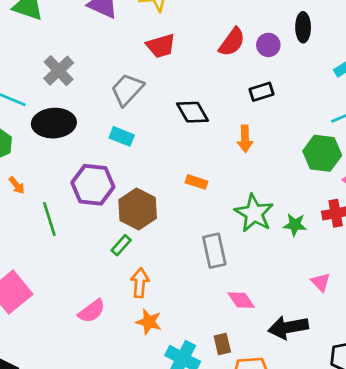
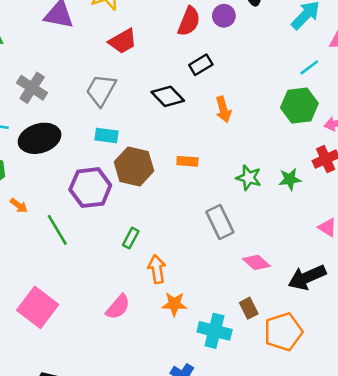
black rectangle: (261, 92) -> (201, 65), moved
brown hexagon: (138, 209) -> (134, 166), moved
green star: (254, 213) -> (249, 178), size x0.7

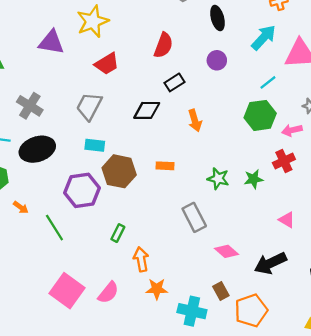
purple circle: (224, 16) -> (217, 60), moved
black diamond: (168, 96) -> (147, 110), turned -44
pink square: (38, 307) -> (67, 291), moved

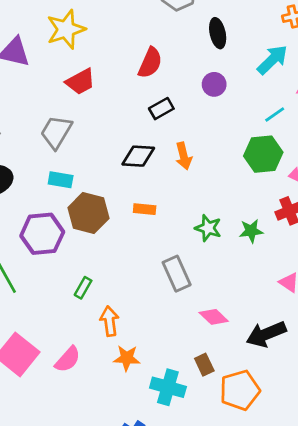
black diamond: (147, 110) -> (138, 156), moved

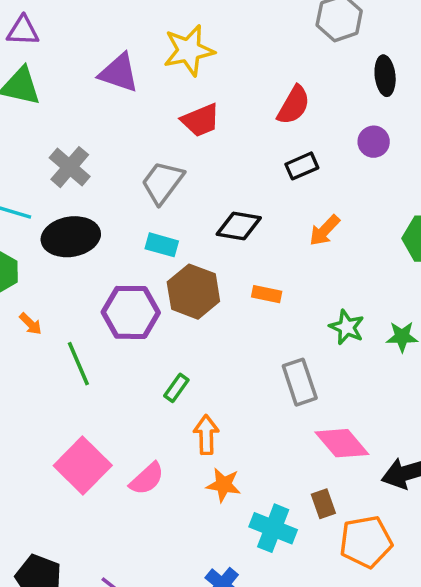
black diamond: (138, 156) -> (239, 226), moved
orange arrow: (184, 156) -> (324, 230), turned 52
pink diamond: (214, 317) -> (342, 443), size x1.4

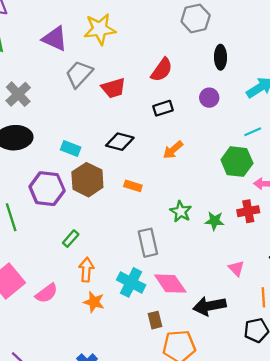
red trapezoid: (201, 120) -> (113, 88), moved
gray trapezoid: (162, 182) -> (79, 74), moved
cyan cross: (273, 528) -> (131, 282), moved

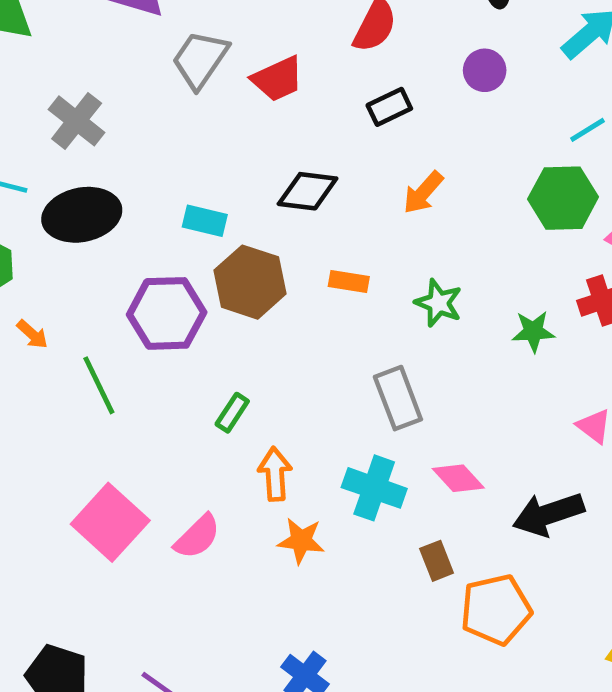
green star: (181, 211) -> (439, 303), moved
pink diamond: (170, 284) -> (458, 478), size x0.7

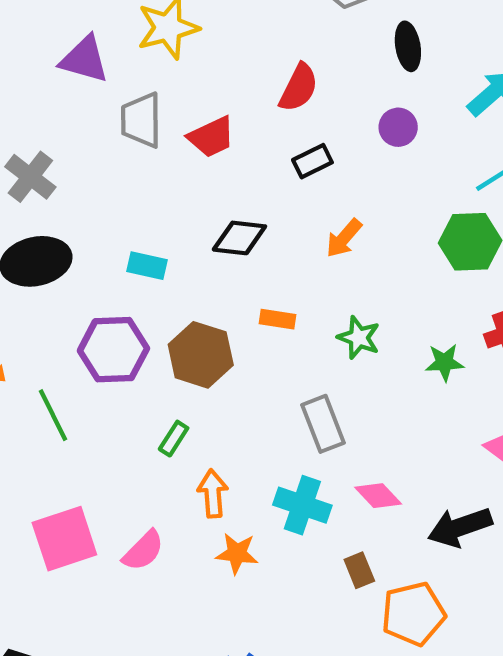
gray trapezoid: (200, 59) -> (141, 120), turned -34
brown hexagon: (250, 282) -> (201, 355), moved
pink square: (110, 522) -> (64, 539), turned 30

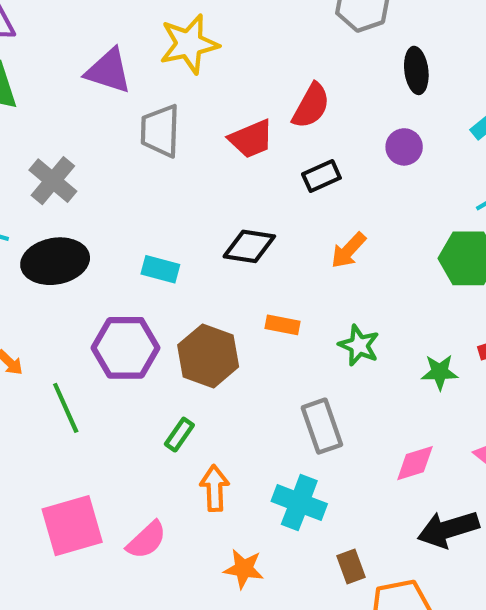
red trapezoid: (211, 137) -> (251, 139), moved
pink diamond: (378, 496) -> (415, 463), moved, turned -66
orange star: (237, 553) -> (244, 569), moved

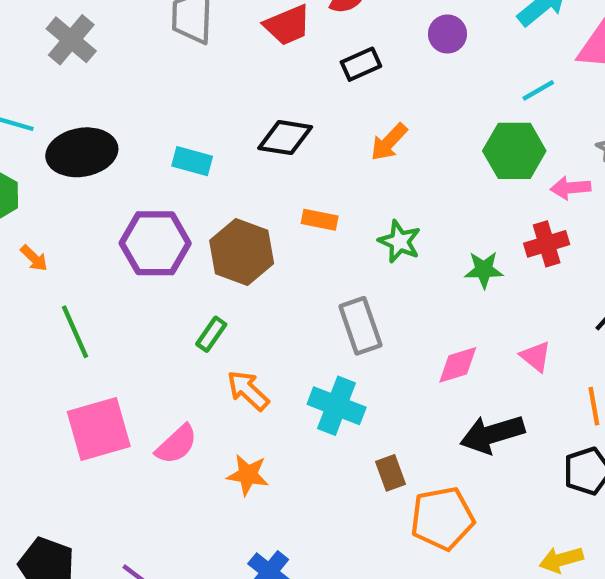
gray cross: (53, 181) -> (71, 40), moved
green line: (66, 408) -> (75, 332), moved
orange arrow: (215, 488) -> (248, 390), turned -45
orange star: (244, 569) -> (248, 475), moved

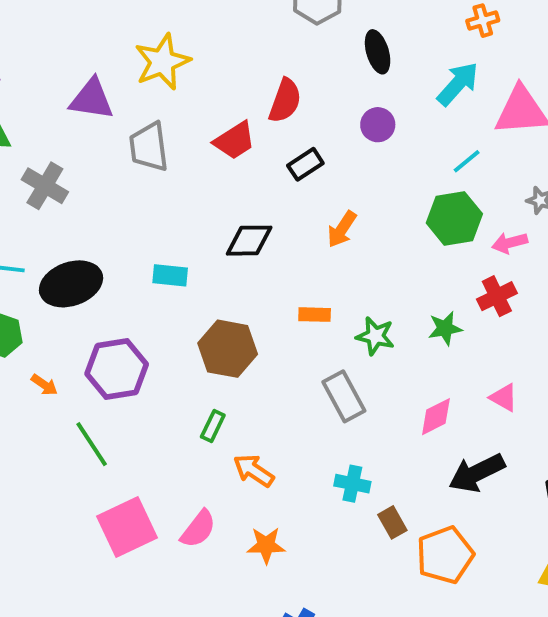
orange rectangle: (320, 220) -> (315, 315), moved
green star: (400, 242) -> (375, 336), moved
purple hexagon: (155, 243) -> (117, 369), moved
cyan cross: (337, 406) -> (352, 484), moved, size x0.7

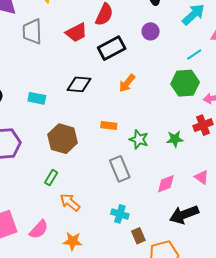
black rectangle: (305, 164) -> (112, 48), size x1.5

